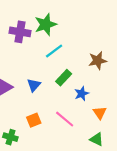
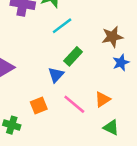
blue triangle: (34, 85) -> (56, 75), moved
blue star: (82, 94) -> (121, 63), moved
orange triangle: (100, 113) -> (103, 99), moved, turned 32

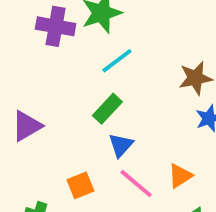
green rectangle: (73, 56) -> (107, 109), moved
blue triangle: (56, 75) -> (121, 145), moved

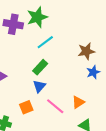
blue triangle: (121, 145) -> (39, 86), moved

